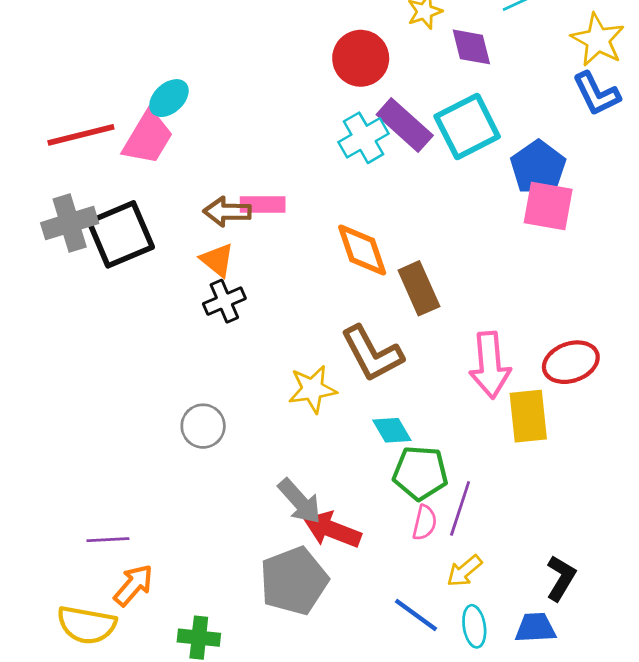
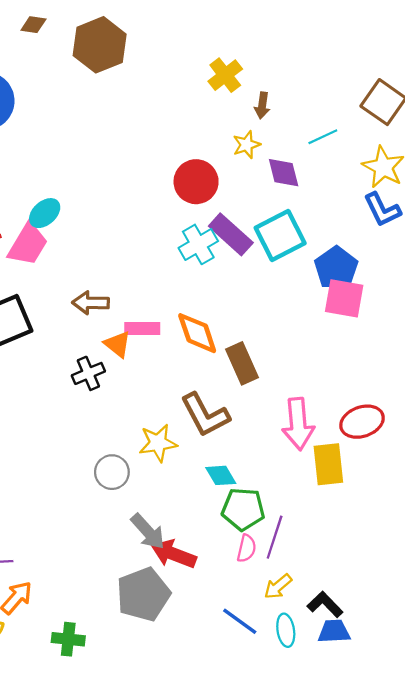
pink rectangle: (263, 205) -> (142, 329), moved
orange triangle: (217, 260) -> (118, 344), moved
gray circle: (203, 426) -> (112, 472), moved
black L-shape: (561, 578) -> (325, 604), moved, turned -75

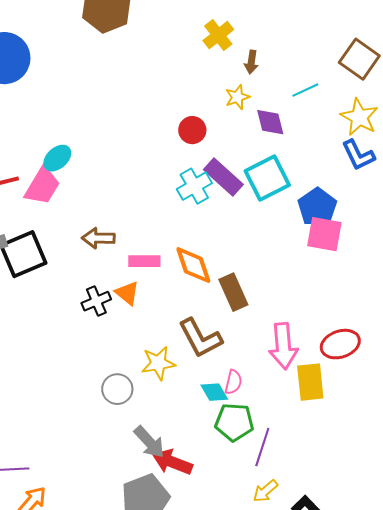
red circle: (196, 182) -> (192, 130), size x0.7
orange triangle: (118, 344) -> (127, 293), moved
pink semicircle: (247, 548) -> (233, 382), moved

